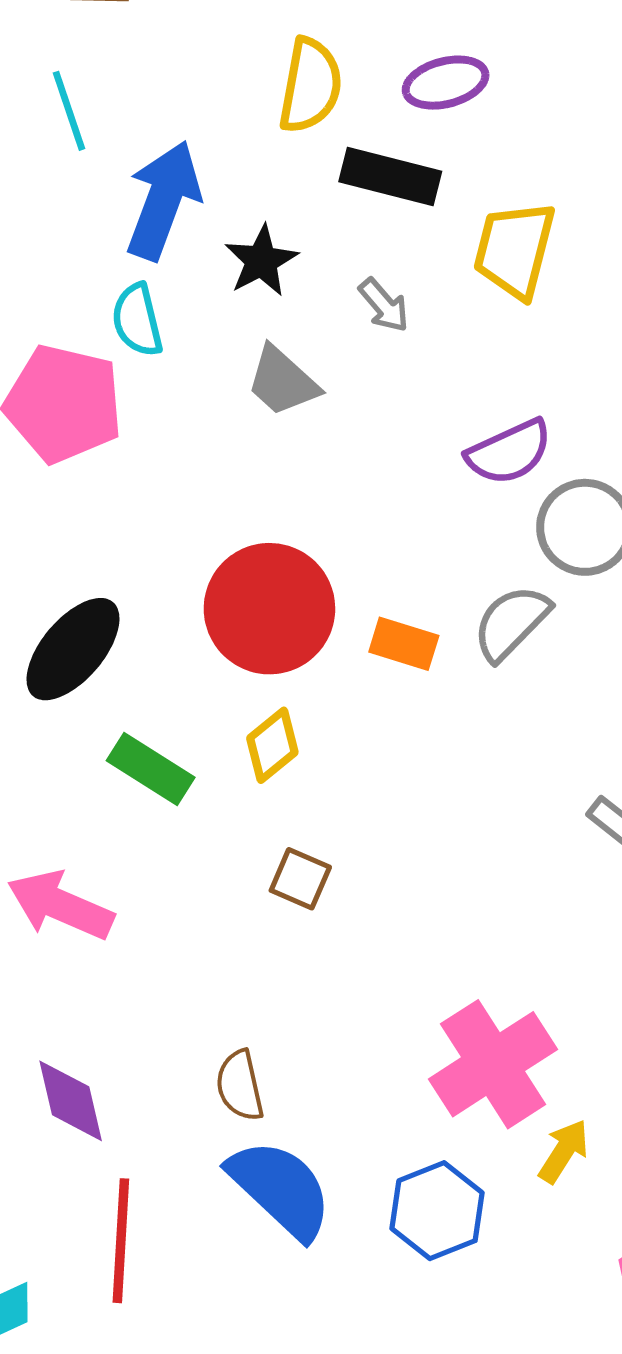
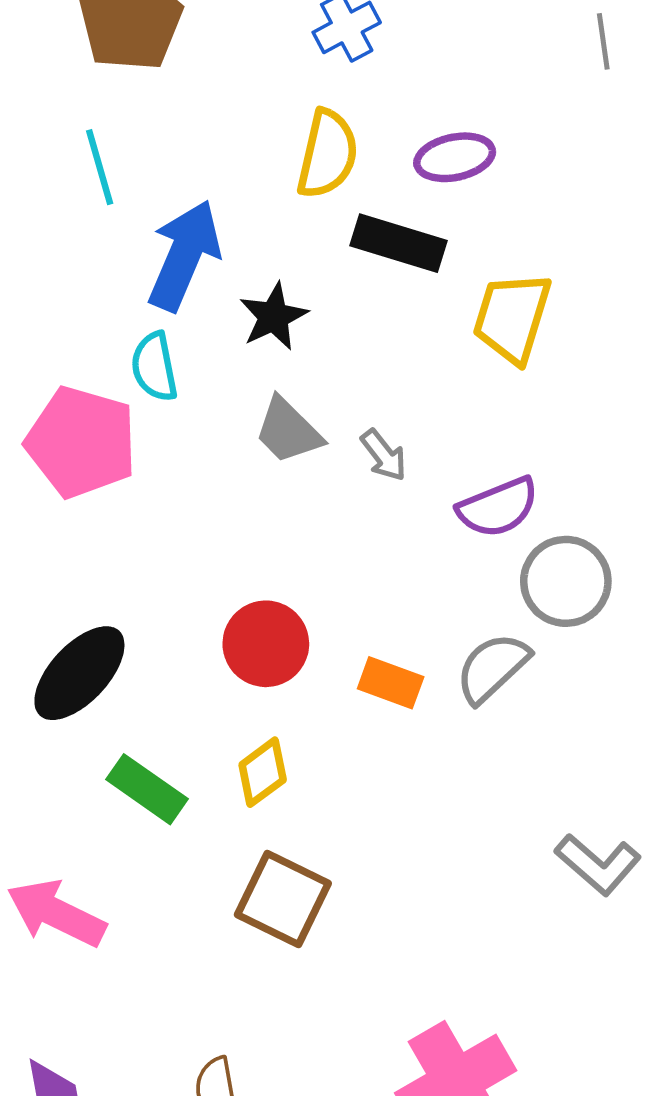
gray arrow: (384, 305) -> (384, 455), moved
red circle: (269, 609) -> (266, 644), size x0.7
brown square: (300, 879) -> (283, 899), size x1.6

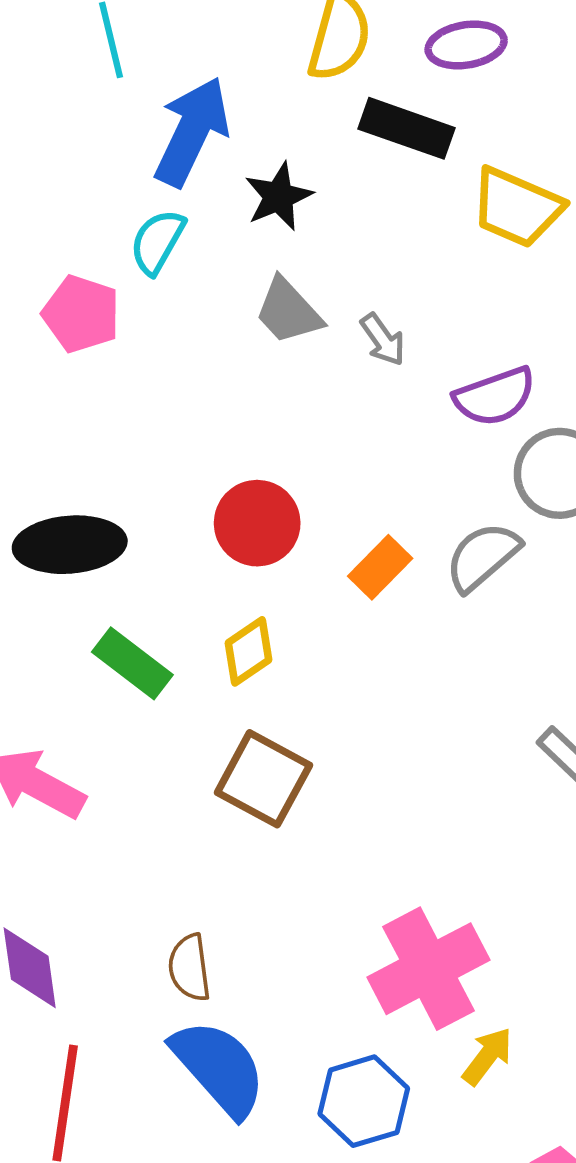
yellow trapezoid: (512, 317) -> (517, 207), turned -86
cyan semicircle: (154, 367) -> (157, 242), turned 38
pink pentagon: (81, 442) -> (81, 314), size x0.7
black ellipse: (79, 673) -> (70, 545), turned 40
orange rectangle: (391, 683) -> (380, 567), turned -68

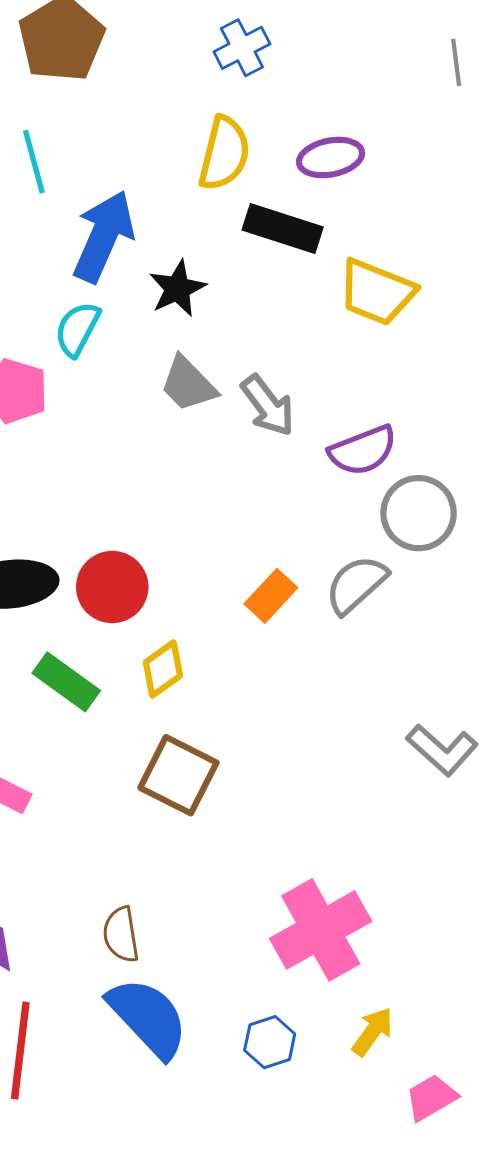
gray arrow: (383, 340) -> (268, 406), size x1.4
red circle: (257, 523) -> (112, 587), moved
yellow arrow: (487, 1056) -> (373, 1032), moved
blue hexagon: (364, 1101) -> (270, 1042), size x0.7

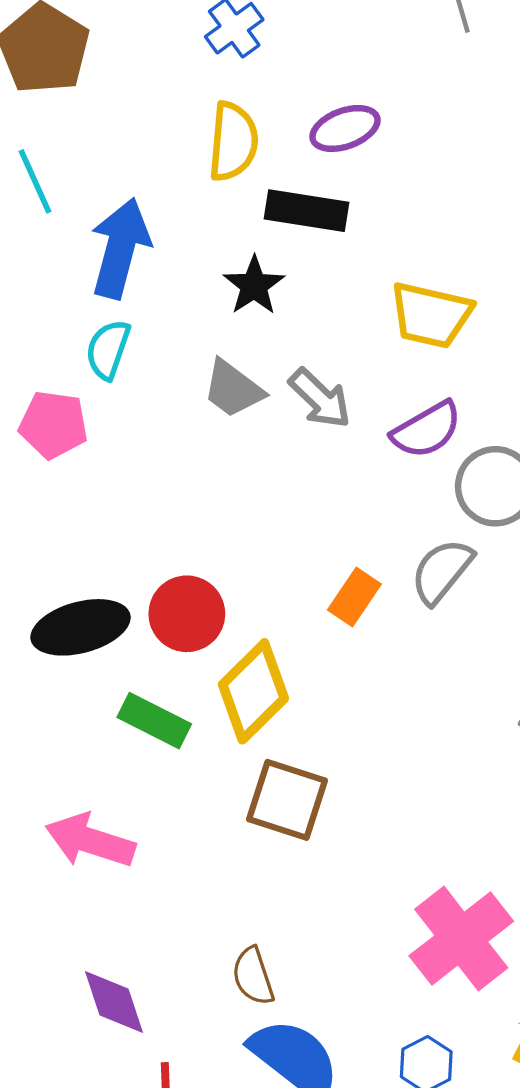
black star: (177, 288) -> (254, 286), moved
yellow trapezoid: (377, 292) -> (431, 315), moved
yellow diamond: (163, 669) -> (253, 691), size x1.6

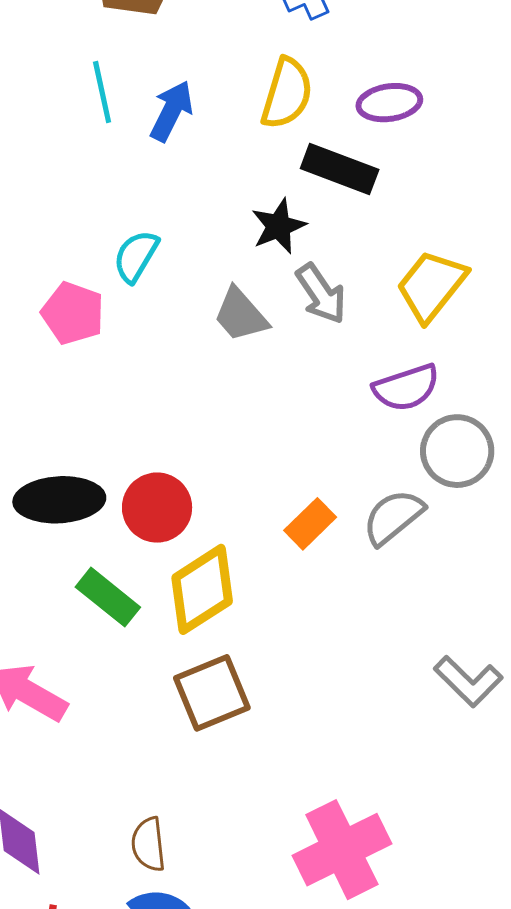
blue arrow: (120, 248) -> (171, 111), moved, size x0.7
yellow trapezoid: (431, 315) -> (431, 286), turned 104
gray arrow: (320, 398) -> (321, 294), moved
brown square: (287, 800) -> (212, 693), turned 38

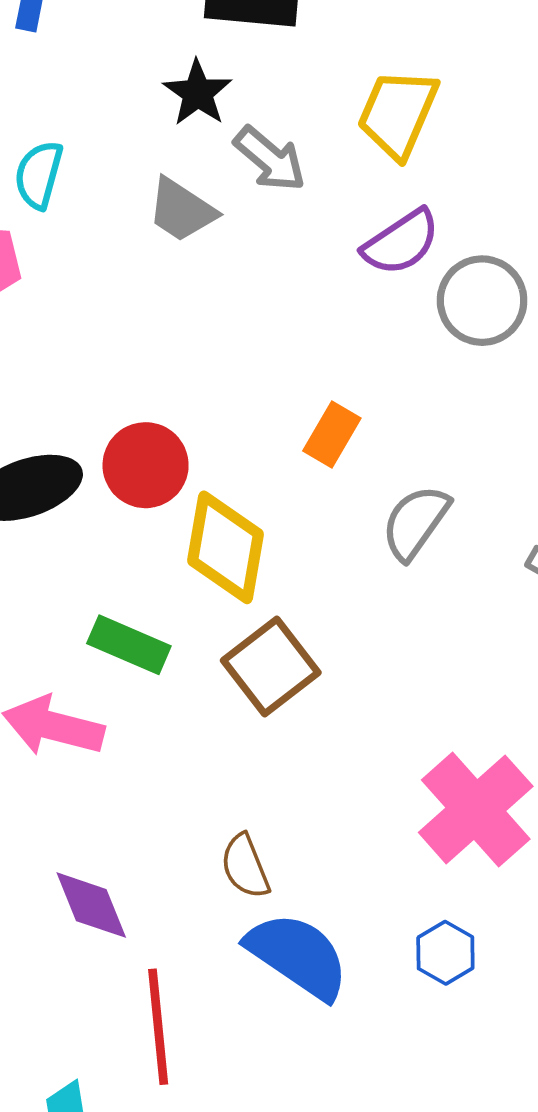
gray semicircle: (393, 517) -> (415, 522), moved
yellow diamond: (202, 589) -> (226, 547), turned -32
green rectangle: (108, 597) -> (129, 645), moved

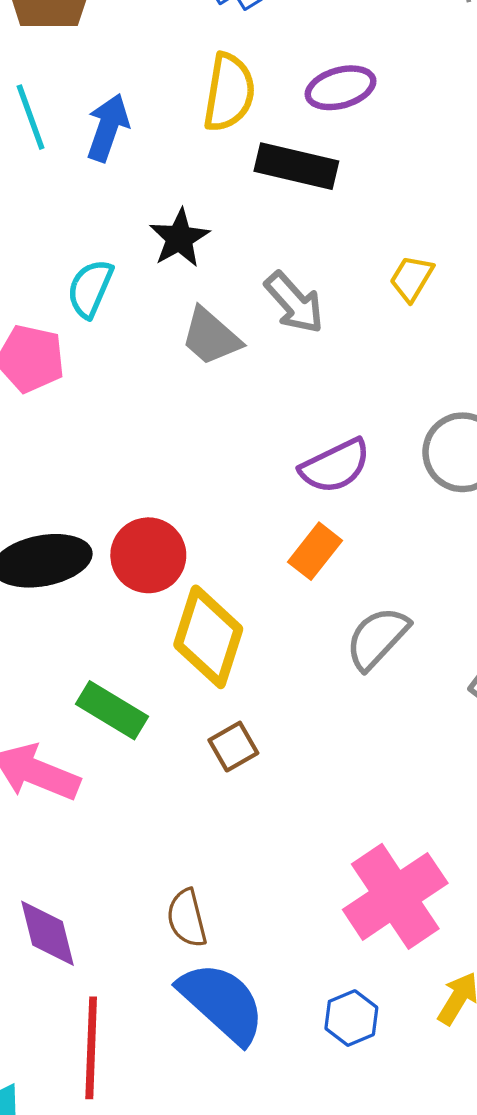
black star: (198, 93) -> (179, 238), moved
yellow trapezoid: (398, 113) -> (412, 278), size x0.6
purple semicircle: (401, 242) -> (335, 466), moved
brown square: (271, 667) -> (233, 747), size x0.6

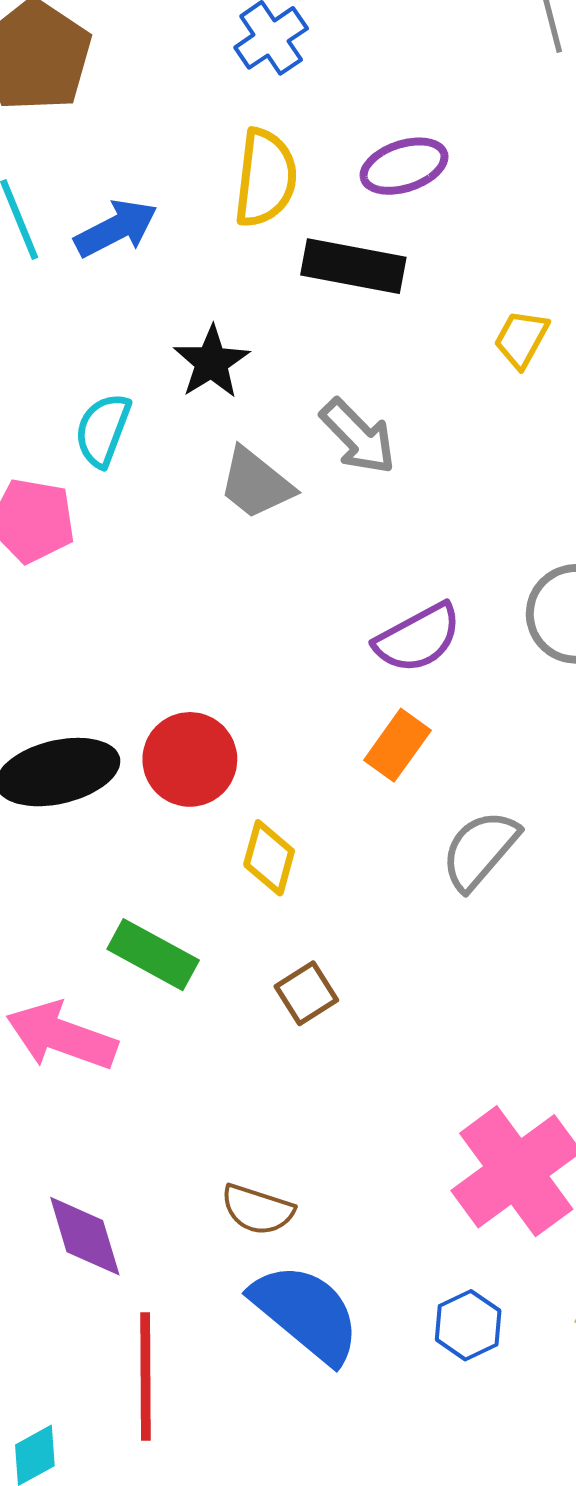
blue arrow: (108, 128) -> (116, 228), turned 46
yellow trapezoid: (412, 278) -> (521, 339), moved
yellow diamond: (208, 637) -> (269, 858), size x0.6
brown semicircle: (187, 918) -> (258, 1210), turned -56

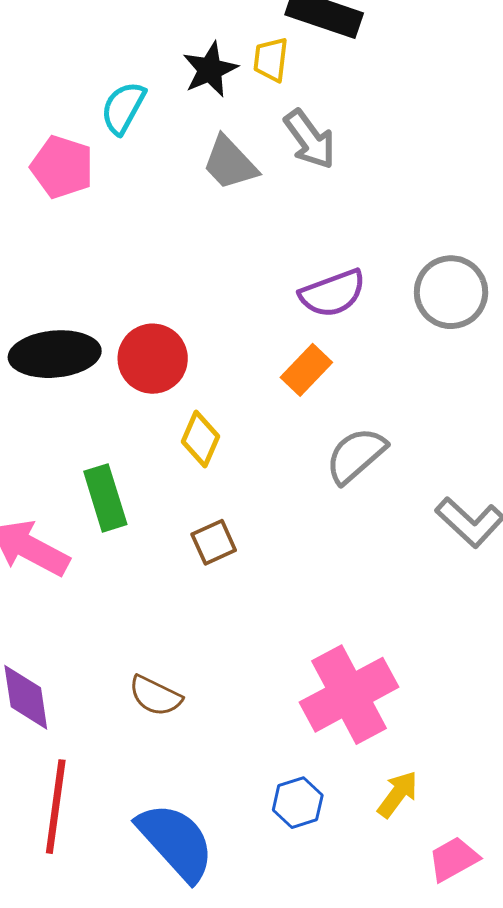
yellow trapezoid: (521, 339) -> (271, 59), moved, turned -30
green rectangle: (153, 955) -> (105, 498), turned 36
blue semicircle: (306, 1313) -> (176, 842), moved

